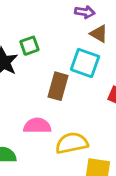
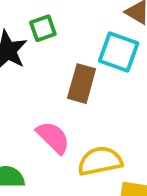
pink semicircle: (37, 126) -> (53, 137), turned 44

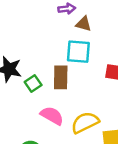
green square: (43, 28) -> (33, 83), moved

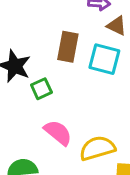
brown rectangle: (61, 77) -> (68, 47), moved

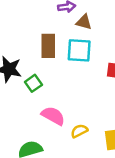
yellow semicircle: (97, 148) -> (79, 131), moved, size x0.6

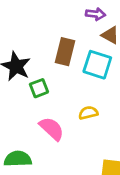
yellow semicircle: (79, 131) -> (88, 113), moved

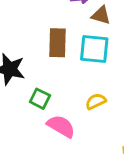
green square: (39, 88) -> (40, 99), moved, turned -30

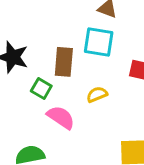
brown rectangle: (58, 43) -> (64, 62), moved

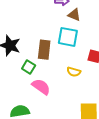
yellow semicircle: (97, 94) -> (74, 72), moved, turned -144

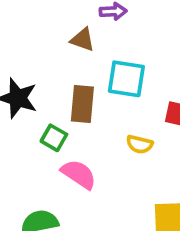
brown triangle: (74, 15) -> (83, 40), moved

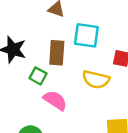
yellow semicircle: (140, 144) -> (96, 79), size x1.5

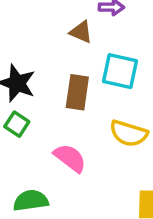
green square: (38, 76) -> (17, 124), moved

